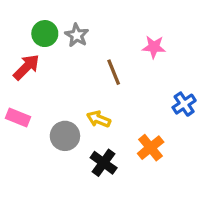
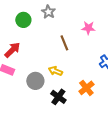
gray star: (77, 35) -> (48, 12), moved
red arrow: (26, 67) -> (12, 50), moved

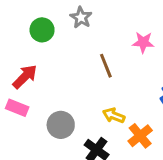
yellow arrow: (55, 71) -> (114, 116), moved

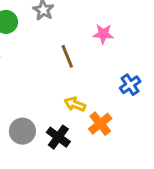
gray circle: (61, 125) -> (22, 131), moved

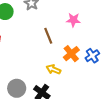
orange cross: (100, 124) -> (71, 54), moved

